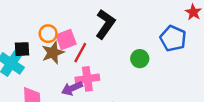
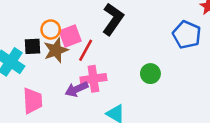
black square: (22, 49) -> (33, 46), moved
green circle: (140, 59) -> (150, 74), moved

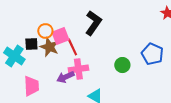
blue pentagon: (187, 35) -> (152, 54), moved
brown star: (56, 50) -> (49, 47), turned -30
red line: (86, 50) -> (72, 47), turned -54

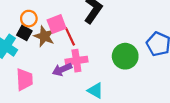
orange circle: (45, 31) -> (29, 19), moved
black square: (31, 44) -> (24, 33), turned 32
green circle: (122, 65) -> (125, 56), size x1.5

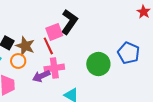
orange circle: (29, 19) -> (18, 61), moved
pink square: (57, 24) -> (54, 32), moved

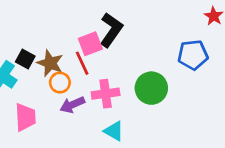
blue pentagon: (129, 53) -> (193, 55), moved, turned -30
orange circle: (18, 61) -> (60, 83), moved
pink cross: (54, 68) -> (106, 94), moved

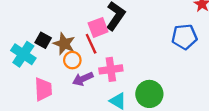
green circle: (151, 88) -> (149, 94), moved

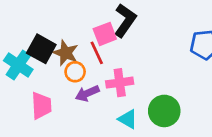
black square: (43, 40) -> (41, 49), size x1.5

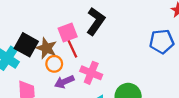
pink square: (105, 34) -> (68, 33), moved
pink cross: (120, 83) -> (91, 73), turned 30

